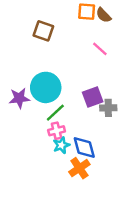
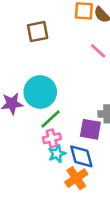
brown square: (43, 31) -> (38, 32), turned -30
purple square: (93, 97) -> (90, 129), moved, turned 30

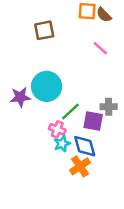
green line: (51, 119) -> (70, 111), moved
pink cross: (52, 138) -> (57, 129), turned 35

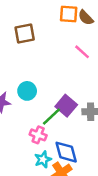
cyan circle: (47, 86) -> (27, 91), size x0.6
purple square: (93, 121) -> (66, 106), moved, turned 30
cyan star: (62, 144) -> (43, 159), moved

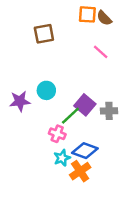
blue diamond: (66, 152) -> (85, 151), turned -55

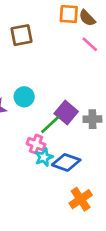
pink line: (101, 52) -> (90, 44), moved
cyan star: (62, 158) -> (44, 157), moved
orange cross: (80, 171) -> (81, 199), moved

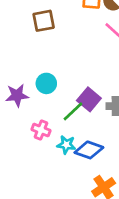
pink cross: (36, 144) -> (41, 130), moved
cyan star: (44, 157) -> (66, 145), turned 30

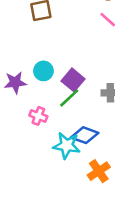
purple square: (89, 99) -> (73, 80), moved
cyan star: (66, 145) -> (67, 145), moved, size x1.5

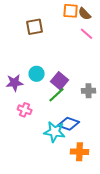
pink cross: (38, 116) -> (25, 110), moved
orange cross: (99, 171) -> (80, 152), turned 36

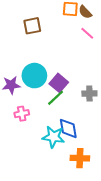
cyan circle: (37, 74) -> (34, 76), size x1.5
pink cross: (25, 110) -> (22, 114), turned -32
blue diamond: (69, 124) -> (68, 128), turned 60

